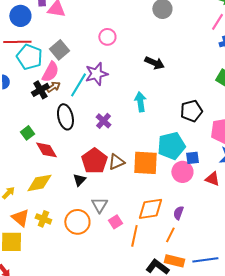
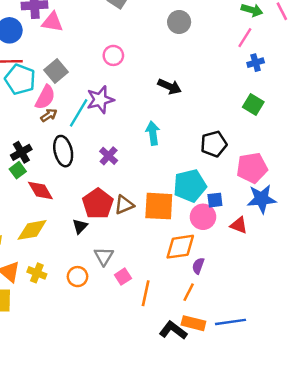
black cross: (40, 90) -> (21, 152), moved
orange diamond: (150, 209) -> (180, 247), moved
orange circle: (77, 222) -> (78, 277), size x0.7

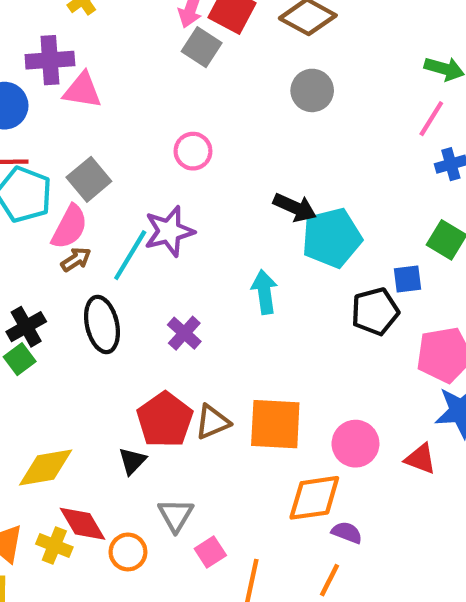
cyan pentagon: (190, 186) -> (332, 238), moved
red diamond: (40, 191) -> (82, 524), moved
blue square: (215, 200) -> (407, 279), moved
purple semicircle: (198, 266) -> (347, 532), turned 91

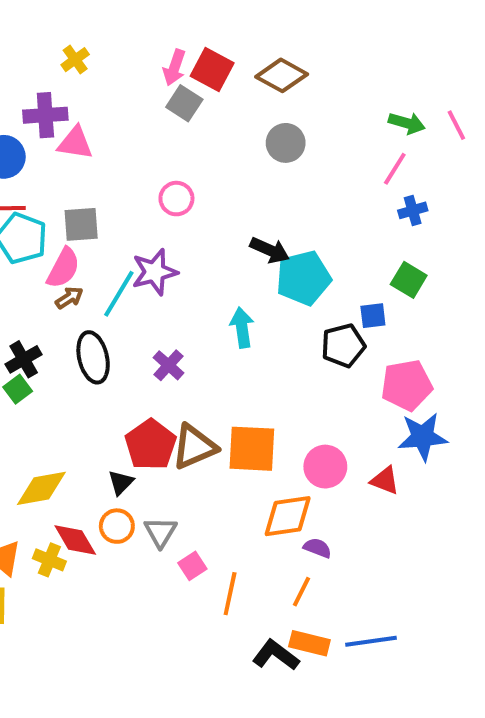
gray square: (89, 179) -> (81, 224), turned 36
brown triangle: (212, 422) -> (194, 447), size x1.4
orange circle: (128, 552) -> (117, 526), moved

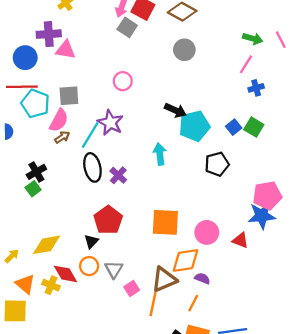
purple star: (155, 272) -> (110, 123), turned -30
blue square: (373, 316) -> (234, 127), moved, turned -32
black ellipse: (93, 357) -> (92, 167), moved
pink pentagon: (407, 385) -> (267, 195), moved
brown triangle: (194, 447) -> (164, 280), moved

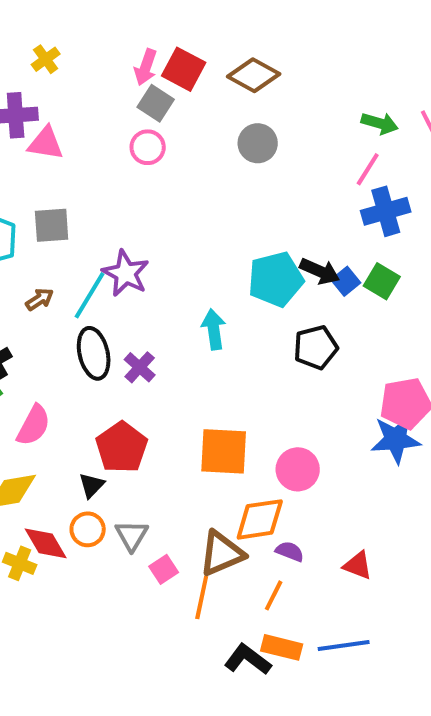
pink circle: (123, 81) -> (148, 147), moved
blue cross: (256, 88) -> (386, 211), size x1.6
black arrow: (175, 110) -> (320, 271), moved
pink semicircle: (59, 120) -> (34, 425), moved
red triangle: (240, 240) -> (358, 565), moved

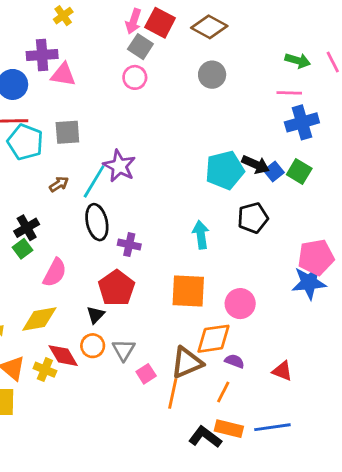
pink line: (368, 169) -> (289, 93), turned 60
cyan arrow: (214, 329) -> (201, 235), moved
purple cross: (140, 367) -> (129, 245), moved, turned -30

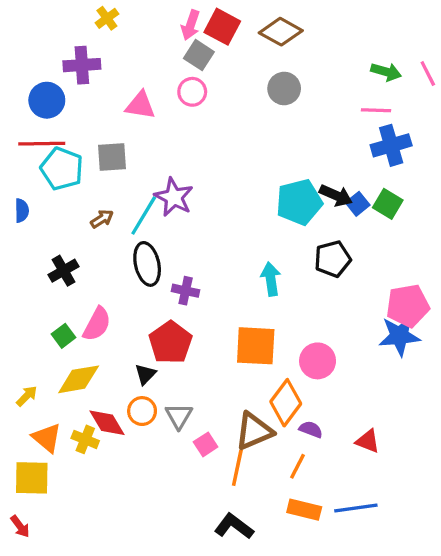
pink triangle: (63, 75) -> (140, 105), moved
green square: (22, 249) -> (64, 336), moved
orange diamond: (213, 339) -> (286, 403), turned -45
black L-shape: (205, 437) -> (234, 526), moved

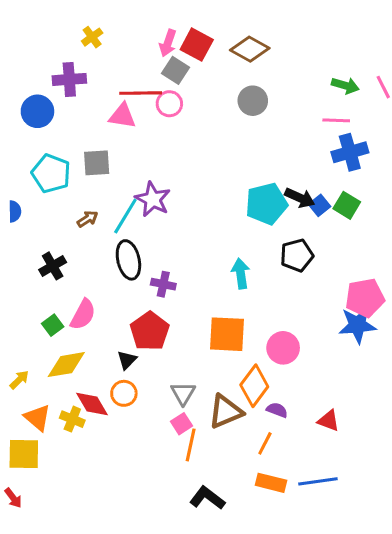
red line: (42, 144) -> (141, 93), moved
gray triangle: (179, 416) -> (183, 393), moved
orange line: (237, 468) -> (191, 445), moved

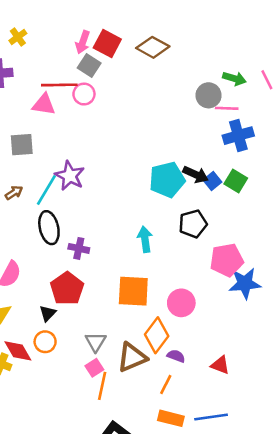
gray circle: (253, 101) -> (209, 95), moved
pink pentagon: (365, 298) -> (227, 260), moved

